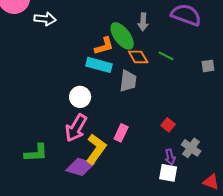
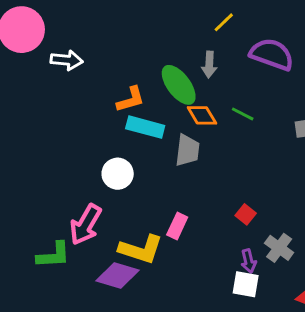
orange L-shape: (104, 46) -> (131, 99), moved
pink arrow: (76, 128) -> (86, 225), moved
yellow L-shape: (96, 149) -> (141, 249), turned 72

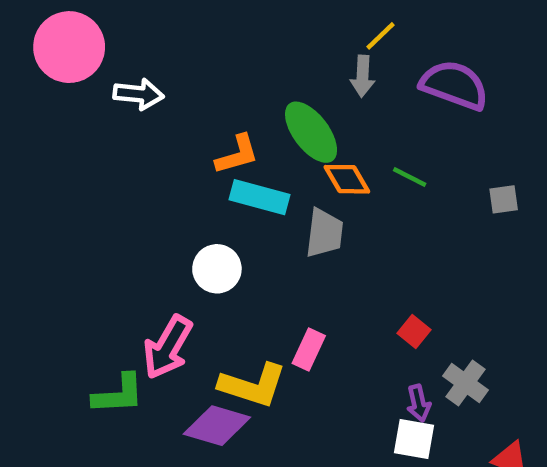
gray arrow: (209, 65) -> (363, 76), moved

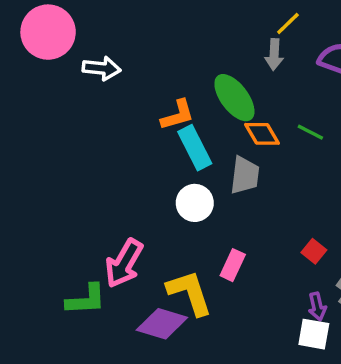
cyan rectangle: (260, 197) -> (195, 148), turned 48
white circle: (217, 269) -> (195, 203), moved
yellow L-shape: (253, 385) -> (190, 293), turned -126

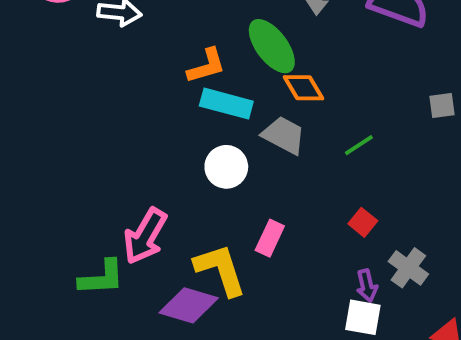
green line: (310, 132) -> (359, 145), moved, turned -60
cyan rectangle: (195, 148) -> (226, 104), turned -48
gray trapezoid: (245, 175) -> (284, 135), turned -69

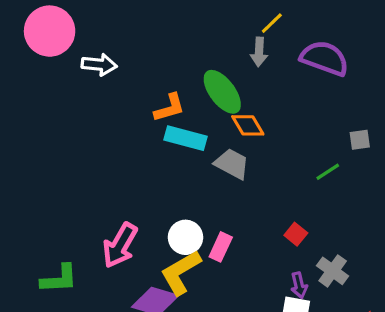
green line: (359, 145) -> (328, 172), moved
white circle: (226, 167) -> (185, 237), moved
yellow L-shape: (220, 270) -> (181, 272), turned -102
green L-shape: (102, 278) -> (59, 279), moved

